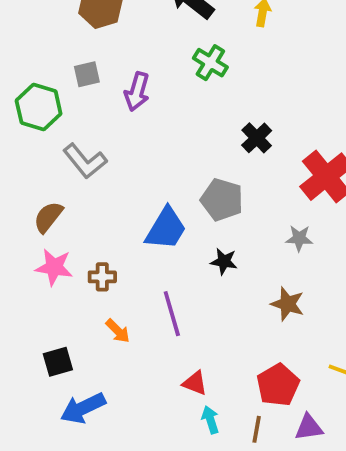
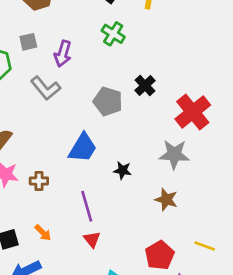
gray L-shape: (85, 161) -> (46, 88), moved
gray pentagon: (222, 200) -> (108, 101), moved
gray star: (299, 238) -> (174, 154), size x1.6
orange arrow: (118, 331) -> (43, 233), moved
red triangle: (195, 383) -> (92, 239), moved, turned 30

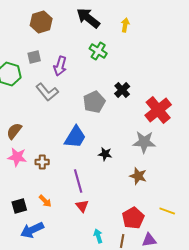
gray pentagon: (108, 101) -> (94, 102), turned 30

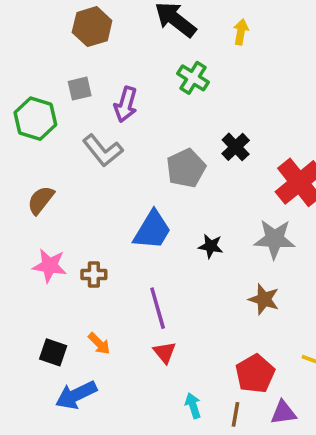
brown semicircle: (14, 131) -> (41, 200), moved
black star: (105, 154) -> (211, 246), moved
black square: (19, 206) -> (53, 352), turned 35

